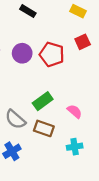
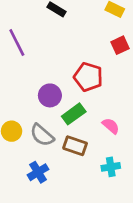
purple circle: (22, 53) -> (50, 95), moved
red pentagon: (52, 54) -> (88, 77), moved

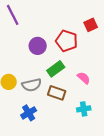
red square: (120, 45) -> (91, 25), moved
purple circle: (50, 95) -> (38, 46), moved
gray semicircle: (42, 135) -> (32, 85), turned -54

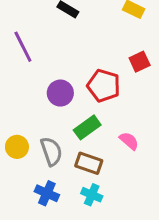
gray semicircle: (32, 85) -> (51, 151), turned -96
cyan cross: (84, 109) -> (92, 195), moved, turned 32
blue cross: (29, 113) -> (47, 193), turned -35

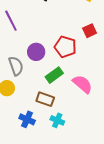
pink semicircle: (129, 141) -> (82, 84), size x1.5
gray semicircle: (51, 151) -> (16, 66), moved
brown rectangle: (89, 163) -> (45, 99), moved

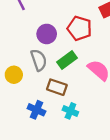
gray semicircle: (16, 66) -> (39, 60), moved

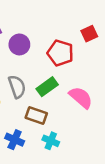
purple circle: (47, 34) -> (19, 44), moved

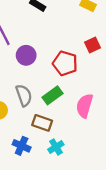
pink semicircle: (81, 97) -> (85, 106), turned -115
cyan cross: (51, 141) -> (56, 147), turned 35

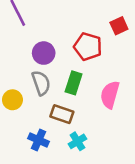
purple circle: (26, 55) -> (44, 53), moved
green rectangle: (52, 95) -> (74, 83), turned -36

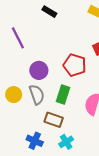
yellow circle: (12, 100) -> (14, 95), moved

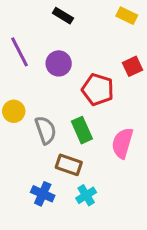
purple circle: (39, 70) -> (59, 63), moved
yellow circle: (14, 95) -> (14, 111), moved
green rectangle: (63, 95) -> (82, 130), turned -42

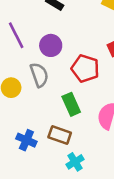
gray semicircle: (46, 130) -> (39, 75), moved
blue cross: (43, 194) -> (26, 140), moved

